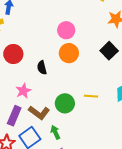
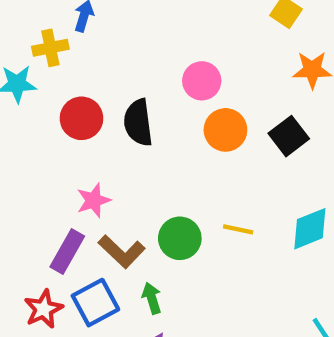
orange circle: (69, 53) -> (225, 130), moved
black semicircle: (42, 68) -> (138, 123), moved, size x1.5

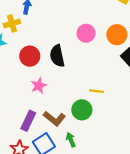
orange circle: (225, 130) -> (117, 35), moved
pink star: (93, 200) -> (39, 86), moved
yellow line: (238, 229) -> (96, 91), moved

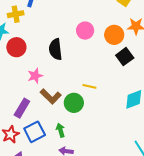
red circle: (30, 56) -> (16, 47), moved
brown L-shape: (54, 119) -> (51, 96), moved

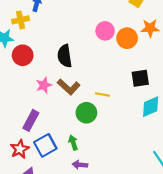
pink circle: (85, 31) -> (105, 31), moved
black square: (125, 57) -> (140, 78), moved, turned 30
brown L-shape: (51, 96) -> (69, 87), moved

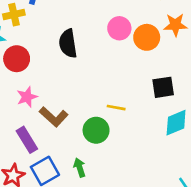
black semicircle: (65, 56) -> (68, 43), moved
pink star: (44, 85) -> (27, 97), moved
brown L-shape: (69, 87) -> (54, 117), moved
purple rectangle: (31, 120) -> (27, 140), turned -60

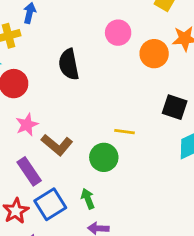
pink circle: (119, 28) -> (118, 33), moved
black square: (163, 87) -> (175, 107), turned 30

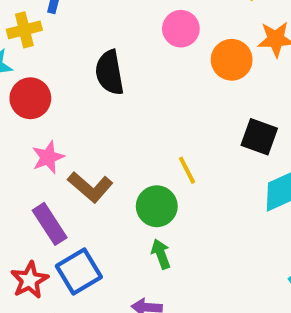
yellow line: (124, 132) -> (187, 170), turned 54
green arrow: (88, 199) -> (161, 254), moved

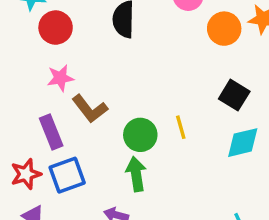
yellow line: (187, 170) -> (181, 127), moved
green arrow: (161, 254) -> (136, 174), size x1.4

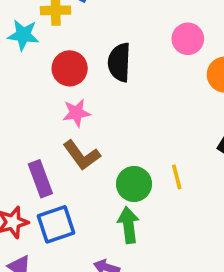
red circle: (56, 28) -> (70, 68), moved
pink star: (60, 78) -> (76, 113), moved

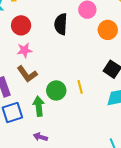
black semicircle: (119, 62) -> (61, 24), moved
green arrow: (129, 225) -> (39, 106), moved

